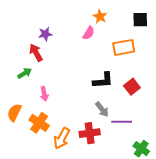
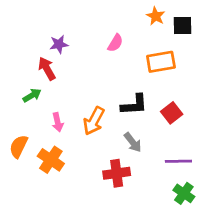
orange star: (100, 16) -> (156, 16), moved
purple line: (122, 122) -> (178, 161), moved
orange arrow: (62, 138) -> (94, 121), moved

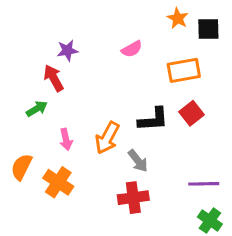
pink semicircle: (115, 43) -> (132, 49), turned 30
red square: (172, 113) -> (191, 113), moved
gray arrow: (133, 142) -> (138, 161), moved

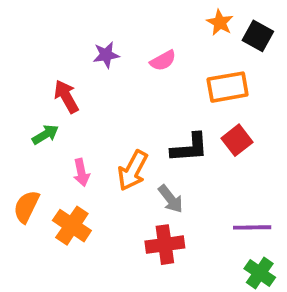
black square: (208, 29) -> (258, 36), turned 30
purple star: (67, 51) -> (106, 55), moved

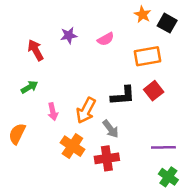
red arrow: (66, 97) -> (36, 50), moved
orange cross: (72, 226) -> (72, 146), moved

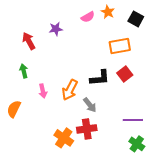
orange star: (143, 14) -> (108, 12), moved
pink semicircle: (106, 39) -> (88, 17), moved
green arrow: (29, 87) -> (24, 71), turned -72
orange cross: (72, 146) -> (64, 138), moved

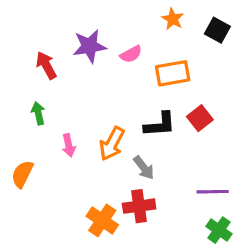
pink semicircle: (88, 17) -> (131, 54), moved
purple star: (56, 29) -> (89, 46), size x1.5
orange rectangle: (120, 46) -> (173, 73), moved

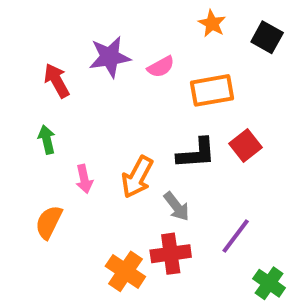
orange semicircle: (22, 174) -> (49, 222), moved
purple line: (213, 192) -> (236, 236), moved, turned -52

